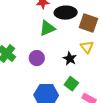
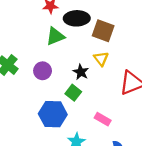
green square: (71, 84) -> (73, 93), moved

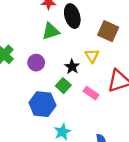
black ellipse: (77, 18) -> (72, 16), turned 70
brown square: (103, 31) -> (108, 31), moved
pink rectangle: (103, 119) -> (91, 93), moved

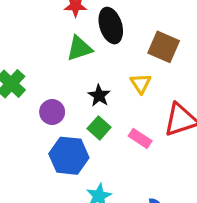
purple circle: (36, 63) -> (52, 112), moved
black star: (72, 67) -> (99, 96), moved

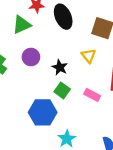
green triangle: (79, 48) -> (22, 25), moved
purple circle: (52, 112) -> (31, 57), moved

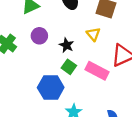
pink rectangle: (92, 95) -> (97, 71), size x1.5

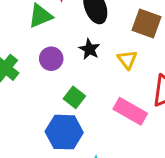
black star: (66, 45) -> (89, 49), moved
green square: (69, 67) -> (74, 97), moved

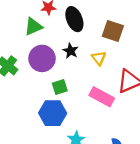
purple circle: (51, 59) -> (42, 58), size x1.5
green square: (74, 97) -> (60, 87), turned 35

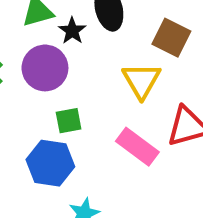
black star: (71, 51) -> (72, 31), moved
yellow triangle: (99, 58) -> (141, 80), size x1.5

